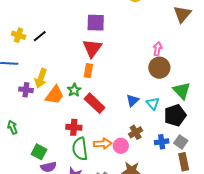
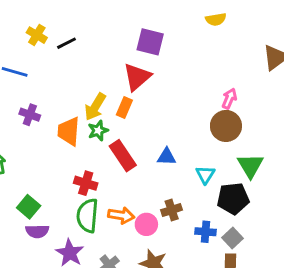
yellow arrow: (41, 78) -> (95, 107), moved
orange trapezoid: (55, 95) -> (69, 131), turned 135
blue triangle: (132, 100) -> (167, 157), moved, turned 32

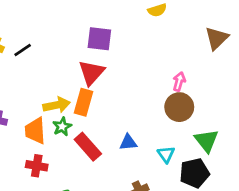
yellow arrow: (95, 107) -> (57, 105), turned -125
orange rectangle: (124, 107) -> (84, 102), size x1.4
red cross: (86, 183) -> (37, 166), moved

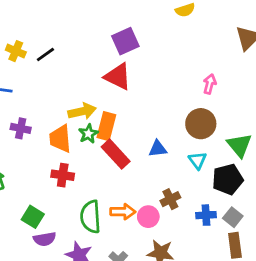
purple square: (99, 39) -> (125, 41), turned -30
red triangle: (91, 73) -> (118, 77), turned -44
orange rectangle: (84, 102) -> (106, 126), moved
brown circle: (179, 107) -> (201, 124), moved

